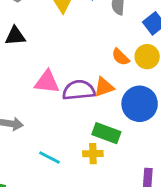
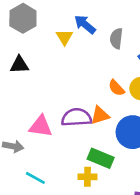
pink triangle: (47, 82) -> (41, 126), moved
cyan line: (49, 157) -> (35, 178), moved

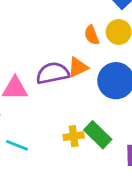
orange semicircle: (116, 88) -> (92, 35), turned 30
green rectangle: (101, 158) -> (98, 135), moved, turned 30

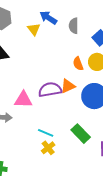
yellow cross: (74, 136) -> (48, 148), moved, turned -32
cyan line: (17, 145) -> (46, 133), moved

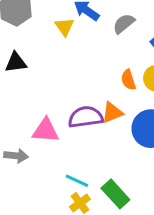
gray semicircle: (74, 26) -> (124, 24), turned 49
green rectangle: (81, 134) -> (115, 194), moved

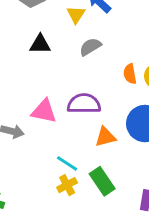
gray semicircle: (124, 24) -> (90, 47), moved
black triangle: (16, 62) -> (40, 44), moved
orange triangle: (112, 112) -> (105, 137), moved

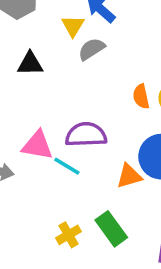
gray semicircle: (90, 47) -> (92, 49), moved
orange triangle: (105, 137) -> (129, 176), moved
cyan line: (67, 163) -> (67, 166), moved

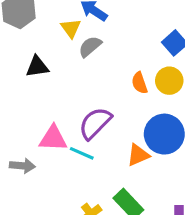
purple semicircle: (86, 135) -> (95, 123), turned -36

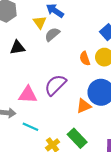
cyan line: (82, 153) -> (30, 127), moved

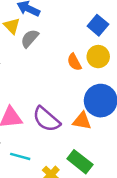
purple semicircle: (55, 85) -> (46, 119), moved, turned -85
orange triangle: (84, 106) -> (82, 121), turned 42

